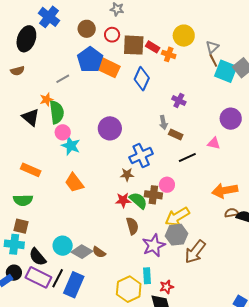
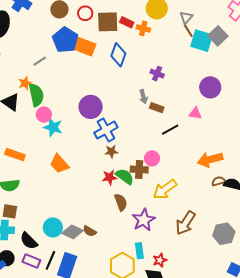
blue cross: (141, 155) -> (106, 130), moved
gray hexagon: (177, 235) -> (224, 234), moved
purple rectangle: (38, 277) -> (31, 261), size x0.7

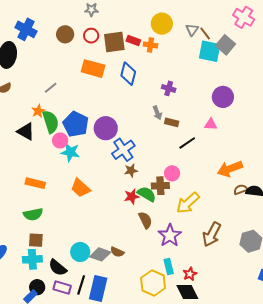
brown line: (188, 31) -> (205, 33), moved
blue pentagon: (65, 40) -> (76, 124), moved

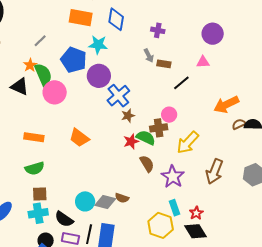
blue pentagon: (76, 124) -> (74, 60), moved
pink circle: (60, 140) -> (55, 92), size x1.5
cyan star: (70, 152) -> (98, 45), moved

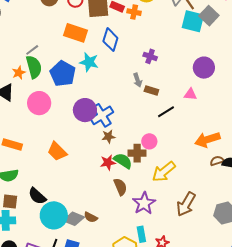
green semicircle: (43, 75) -> (34, 67), moved
purple circle: (99, 76) -> (85, 110), moved
cyan circle: (85, 201) -> (54, 215), size x1.4
black semicircle: (64, 219) -> (37, 196), moved

